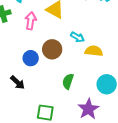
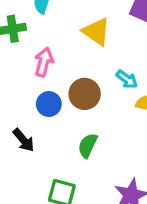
pink arrow: (31, 21) -> (44, 62), moved
green semicircle: (68, 81) -> (88, 146), moved

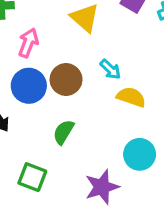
blue circle: (49, 104) -> (29, 86), size x1.4

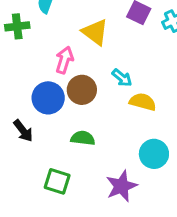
pink arrow: (28, 43) -> (64, 60), moved
green semicircle: (63, 132) -> (83, 138), turned 70

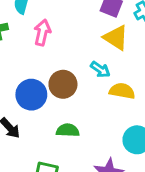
yellow triangle: (95, 32) -> (116, 38), moved
pink arrow: (64, 60) -> (42, 33), moved

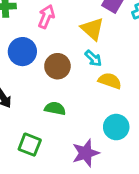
yellow triangle: (116, 38) -> (92, 29), moved
blue circle: (31, 95) -> (22, 52), moved

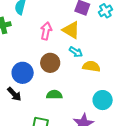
pink arrow: (46, 17) -> (46, 31), moved
blue circle: (22, 52) -> (23, 73), moved

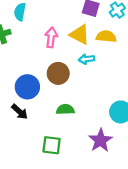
cyan arrow: (76, 52) -> (87, 59), turned 144
yellow semicircle: (91, 66) -> (106, 36), moved

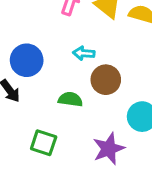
cyan arrow: (87, 59) -> (84, 53), moved
brown circle: (58, 73) -> (106, 80), moved

